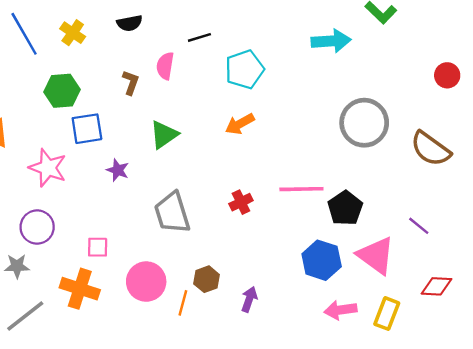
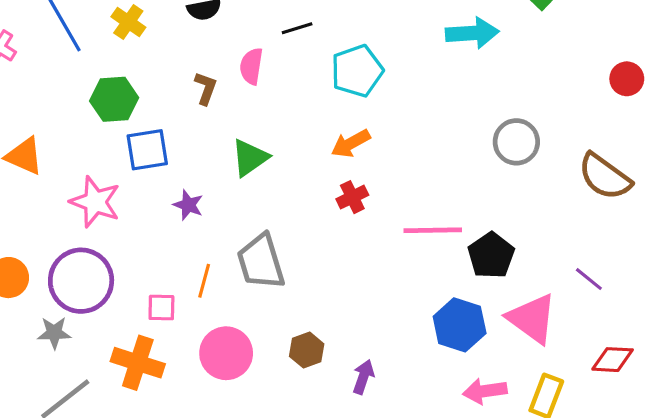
gray circle: (364, 123) -> (516, 142), size x0.7
red cross: (241, 202) -> (352, 197), moved
purple circle: (37, 227) -> (81, 281), size x1.4
orange line: (183, 303) -> (204, 281), moved

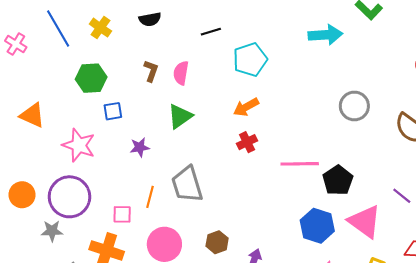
pink semicircle: (251, 66) -> (181, 73), moved
blue square: (147, 150) -> (113, 111), size x0.7
purple star: (188, 205) -> (140, 147), turned -30

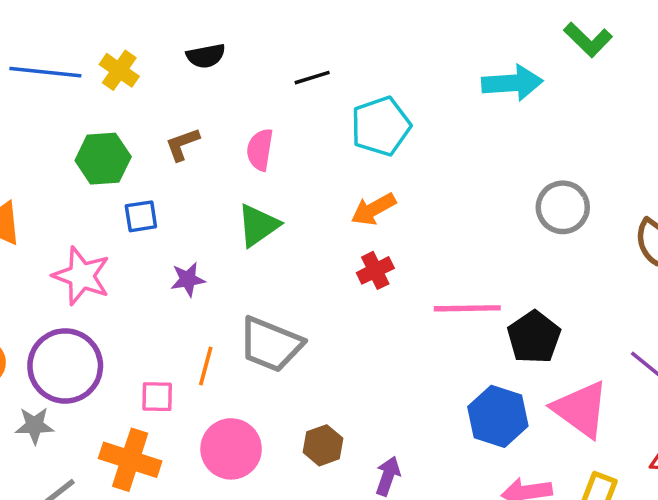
blue line: (58, 29) -> (45, 72), turned -54
brown L-shape: (151, 71) -> (182, 144), moved, turned -130
gray trapezoid: (187, 184) -> (271, 344), turned -51

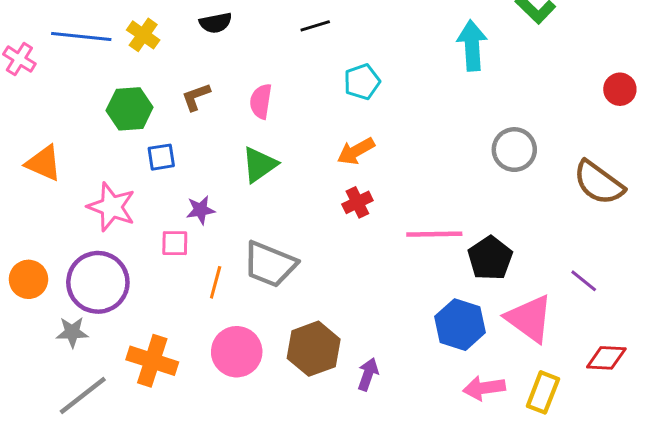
black line: (312, 78) -> (315, 26), moved
cyan arrow: (512, 83) -> (472, 45), turned -90
cyan pentagon: (381, 126) -> (362, 82), size x0.7
pink square: (157, 397) -> (175, 243), moved
brown hexagon: (323, 445) -> (314, 349), size x1.6

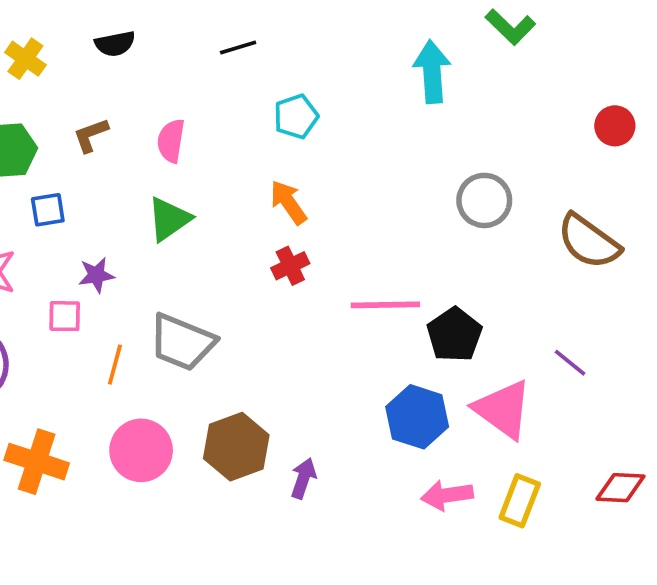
orange arrow: (356, 151) -> (288, 202), turned 84
red diamond: (606, 358) -> (620, 488), moved

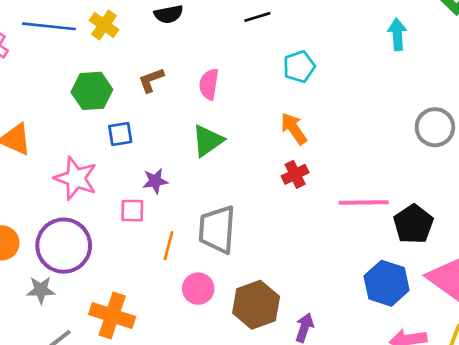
cyan arrow: (432, 72) -> (397, 34), size x0.7
gray trapezoid: (182, 342) -> (217, 229), turned 72
pink circle: (141, 450) -> (198, 289), moved, size x0.7

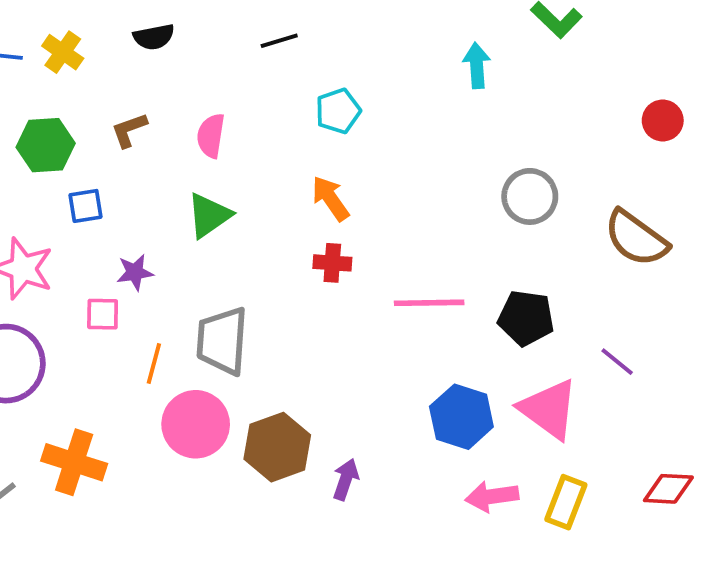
red cross: (295, 174) -> (332, 263), turned 30
black pentagon: (413, 224) -> (526, 318), moved, turned -30
pink circle: (198, 289) -> (196, 424), size x1.5

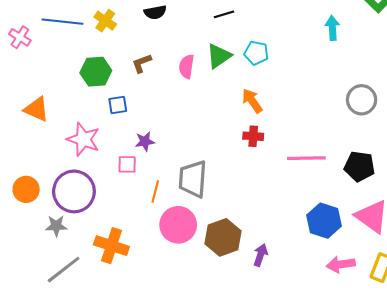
cyan pentagon: (338, 111) -> (256, 53), turned 30
green triangle: (209, 215) -> (219, 56), moved

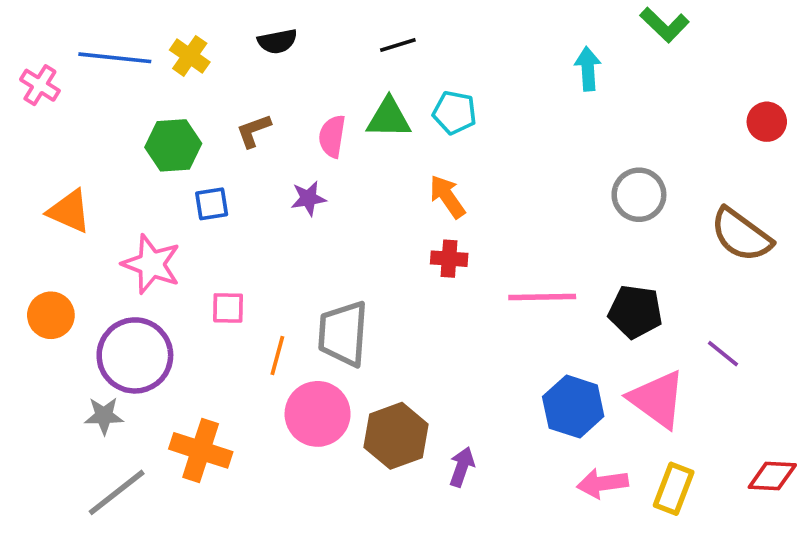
green triangle: (219, 56) -> (389, 118), turned 36
purple star: (145, 141) -> (308, 198), moved
orange circle: (26, 189) -> (51, 315), moved

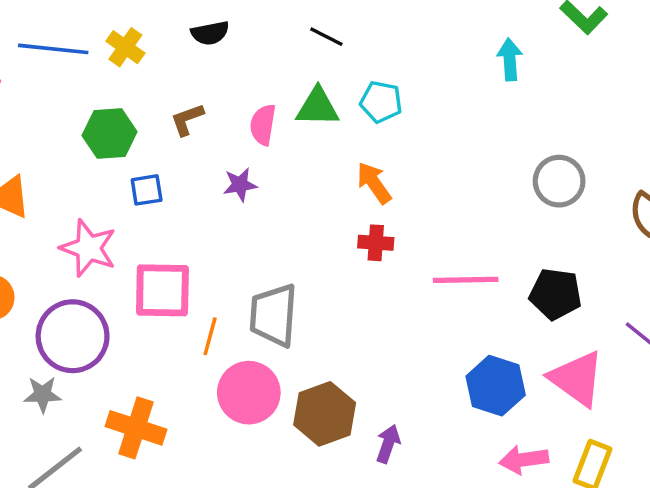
black line: (398, 45) -> (326, 37), turned 44
pink square: (228, 308) -> (162, 290), size x1.8

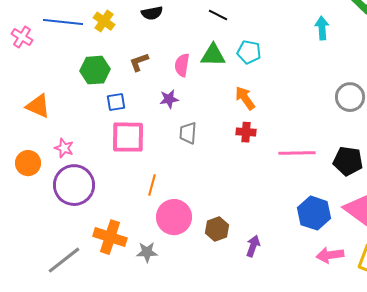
pink star: (88, 248) -> (64, 148), moved, size x0.6
pink square: (162, 290) -> (128, 137), moved
gray trapezoid: (273, 315) -> (188, 133), moved, size x0.6
gray star: (43, 394) -> (147, 252), moved
brown hexagon: (325, 414) -> (217, 229), size x0.7

